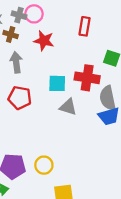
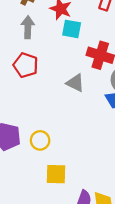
cyan square: (57, 83) -> (72, 29), moved

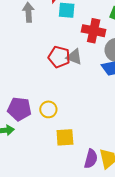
red pentagon: (26, 65) -> (59, 57), moved

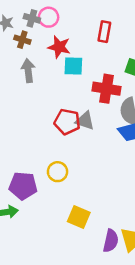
yellow circle: (48, 109) -> (58, 172), moved
yellow square: (65, 137) -> (79, 217), turned 30

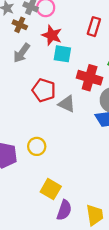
gray arrow: (28, 71) -> (22, 53), turned -144
red pentagon: (67, 122) -> (44, 90), moved
purple semicircle: (111, 241) -> (64, 210), moved

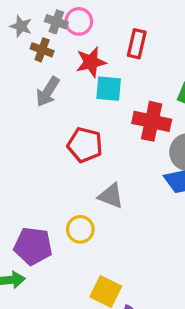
red rectangle: (94, 27) -> (137, 44), moved
red star: (52, 35) -> (91, 62), turned -30
gray triangle: (67, 104) -> (111, 196), moved

